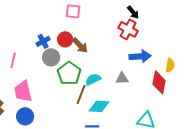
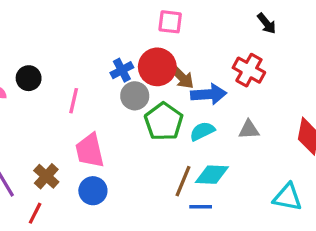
red cross: (128, 29) -> (249, 70), moved
red circle: (65, 39) -> (157, 67), size x1.5
blue arrow: (140, 56) -> (209, 94), moved
brown line: (81, 94) -> (183, 181), moved

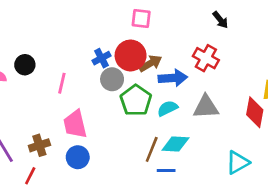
brown arrow: (181, 77) -> (150, 63), turned -75
gray triangle: (249, 130) -> (206, 107), size x1.5
brown cross: (46, 176) -> (39, 145), turned 30
cyan triangle: (288, 197) -> (238, 163), turned -40

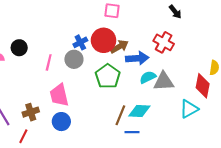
gray circle: (112, 79) -> (74, 59), moved
cyan semicircle: (168, 108) -> (148, 77), moved
cyan triangle: (238, 163) -> (189, 109), moved

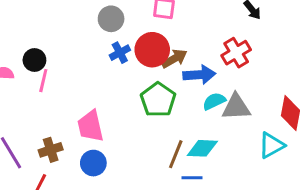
red cross: (164, 42) -> (236, 53), turned 30
gray circle: (74, 59) -> (111, 19), moved
pink line: (49, 62) -> (43, 81), moved

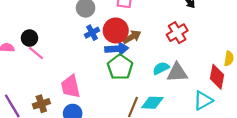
blue arrow: (199, 75) -> (117, 49), moved
pink line: (43, 81) -> (36, 53), turned -63

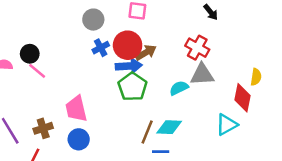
red cross: (177, 33) -> (197, 48), turned -30
gray triangle: (177, 73) -> (202, 75), moved

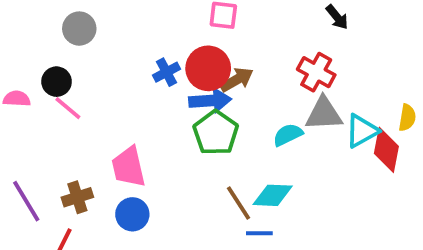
gray circle: (93, 20) -> (79, 29), moved
cyan triangle: (227, 125) -> (362, 131), moved
brown line: (147, 132) -> (238, 203), turned -55

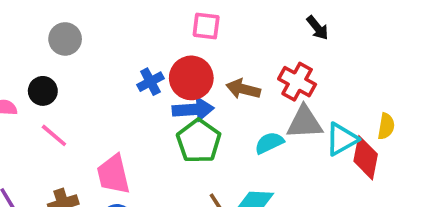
brown arrow: (237, 80) -> (243, 89), moved, turned -136
pink line: (68, 108) -> (54, 135), moved

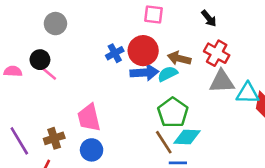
black arrow: (317, 28) -> (209, 18), moved
pink line: (54, 135) -> (48, 73), moved
cyan triangle: (342, 139) -> (248, 93), turned 30
green pentagon: (199, 141) -> (173, 113), moved
cyan semicircle: (269, 143) -> (168, 74), moved

